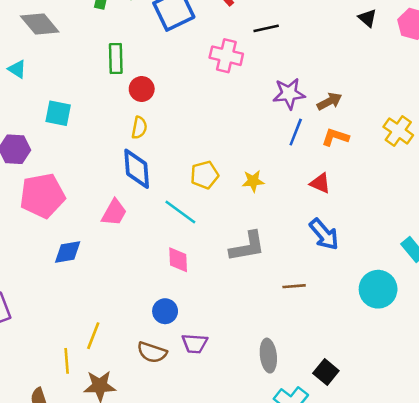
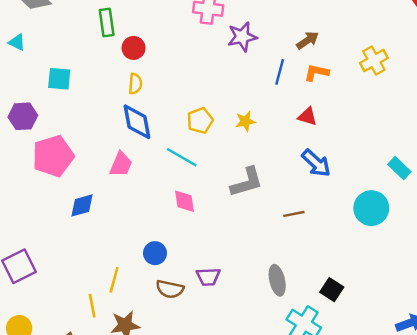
purple star: (289, 94) -> (242, 37), moved
yellow cross: (398, 131) -> (374, 60), turned 32
blue circle: (165, 311) -> (155, 253), moved

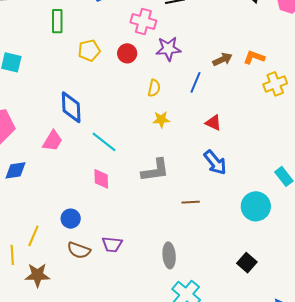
red circle: (134, 48) -> (127, 53), moved
orange L-shape: (317, 73) -> (254, 57), moved
yellow semicircle: (135, 84) -> (154, 88), moved
yellow pentagon: (200, 121) -> (89, 50), moved
black square: (332, 290) -> (247, 263), moved

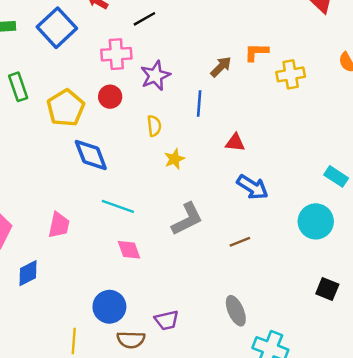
yellow pentagon: (89, 50) -> (66, 108), size x1.4
yellow cross: (275, 84) -> (291, 74), turned 30
blue diamond: (71, 107) -> (91, 155), moved
blue circle: (71, 219) -> (109, 307), size x1.4

